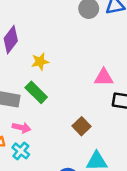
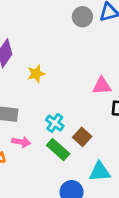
green rectangle: (36, 92) -> (58, 149), moved
cyan cross: (21, 151) -> (55, 123), moved

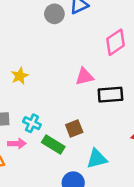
cyan cross: (55, 123) -> (32, 123), moved
brown square: (82, 137) -> (74, 129), turned 36

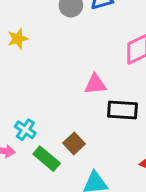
yellow star: (20, 76) -> (18, 39), moved
brown square: (74, 129) -> (74, 143), turned -30

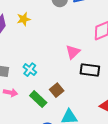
pink triangle: (95, 84) -> (73, 52), turned -42
cyan cross: (25, 130) -> (30, 70), moved

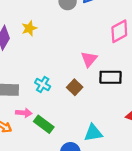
brown square: (57, 90) -> (75, 87), moved
green rectangle: (38, 99) -> (44, 124), moved

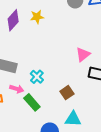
cyan cross: (43, 84) -> (37, 77), moved
brown square: (75, 87) -> (67, 93), moved

